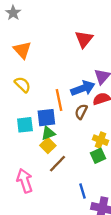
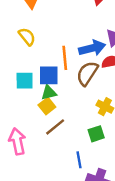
brown semicircle: (81, 112) -> (87, 73), size x1.5
green square: (98, 156) -> (96, 134), moved

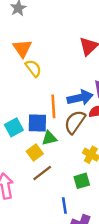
yellow semicircle: (27, 37) -> (33, 68), moved
cyan square: (25, 81) -> (14, 127), turned -30
green triangle: (49, 93) -> (49, 138), moved

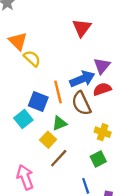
brown semicircle: (75, 122) -> (81, 103), turned -50
blue square: (37, 123) -> (38, 101), moved, turned 30

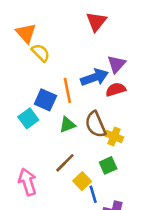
brown semicircle: (81, 103) -> (95, 124), moved
yellow square: (48, 140) -> (82, 181), moved

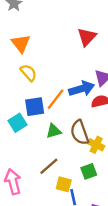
yellow semicircle: (41, 53) -> (29, 73), moved
orange line: (67, 90) -> (56, 99), turned 45
blue square: (45, 100) -> (35, 107), turned -36
yellow square: (82, 181) -> (64, 184), turned -35

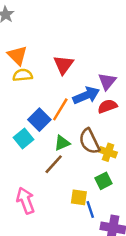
red triangle: (87, 37) -> (63, 65), moved
yellow semicircle: (29, 73) -> (23, 75), moved, turned -48
blue square: (35, 107) -> (39, 120), turned -30
brown line: (49, 166) -> (54, 164), moved

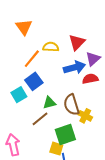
red triangle: (63, 65) -> (77, 42), moved
yellow semicircle: (23, 75) -> (51, 47), moved
orange line: (60, 109) -> (32, 59), moved
green square: (104, 181) -> (65, 135), moved, size x1.5

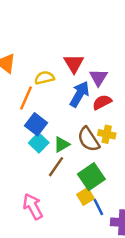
blue arrow: (74, 67) -> (80, 94), turned -30
cyan square: (19, 95) -> (39, 143), moved
yellow cross: (85, 116) -> (107, 134), moved
yellow square: (56, 149) -> (85, 196), turned -32

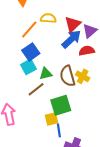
red triangle: (74, 63) -> (73, 24), moved

